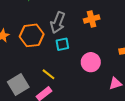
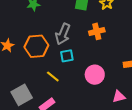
yellow line: (49, 74) -> (53, 76), moved

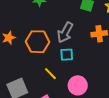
pink circle: (95, 75) -> (78, 85), moved

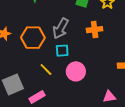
pink circle: (78, 85) -> (76, 71), moved

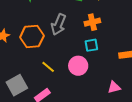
cyan square: (62, 51) -> (91, 45), moved

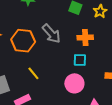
gray arrow: (59, 24) -> (51, 34), turned -75
pink circle: (78, 66) -> (74, 83), moved

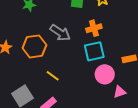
cyan square: (80, 60) -> (94, 51), size x1.5
pink circle: (74, 83) -> (105, 74), moved

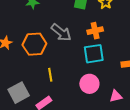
pink circle: (105, 74) -> (89, 84), moved
yellow line: (53, 76) -> (50, 75), turned 40

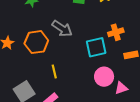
orange cross: (95, 31) -> (116, 32), moved
pink circle: (89, 84) -> (104, 77), moved

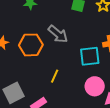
yellow line: (54, 71) -> (55, 76), moved, turned 32

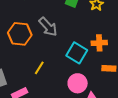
cyan square: (90, 56) -> (77, 53), turned 30

